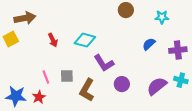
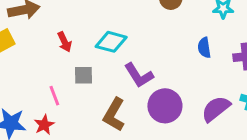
blue semicircle: (149, 44) -> (204, 48), turned -56
gray square: (67, 76) -> (83, 75), moved
purple circle: (122, 84) -> (165, 106), size x1.5

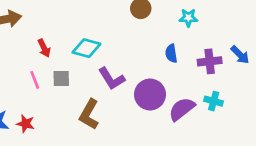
pink line: (54, 96) -> (35, 80), moved
purple circle: (165, 106) -> (150, 94), moved
red star: (44, 125) -> (26, 124), turned -30

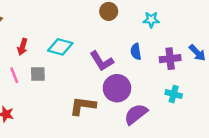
red arrow: (44, 48) -> (22, 47), turned 42
purple L-shape: (112, 79) -> (102, 61), moved
purple semicircle: (182, 109) -> (136, 114), moved
brown L-shape: (89, 114) -> (83, 106), moved, turned 68

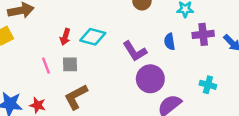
red arrow: (22, 47) -> (65, 37), moved
purple cross: (170, 59) -> (203, 34), moved
brown L-shape: (83, 106) -> (76, 97), moved, turned -36

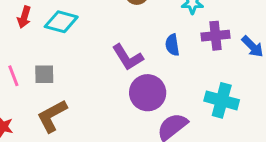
red arrow: (65, 37) -> (24, 17), moved
cyan diamond: (93, 37) -> (61, 22), moved
cyan cross: (208, 85) -> (222, 100), size x1.5

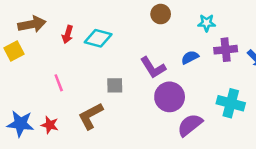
blue semicircle: (172, 45) -> (190, 57), turned 72
gray square: (44, 74) -> (115, 85), moved

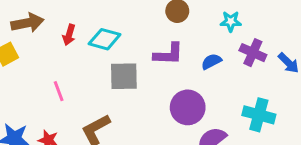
purple cross: (226, 50) -> (253, 53), turned 30
purple L-shape: (153, 68) -> (168, 54), moved, turned -56
gray square: (115, 85) -> (124, 76), moved, size x1.5

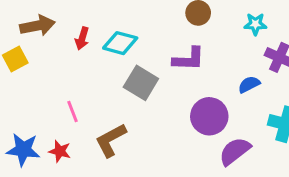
blue semicircle: (211, 61) -> (249, 84), moved
gray square: (124, 76) -> (141, 83), turned 32
pink line: (59, 91) -> (72, 111), moved

